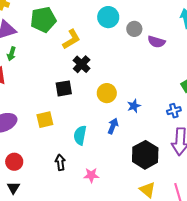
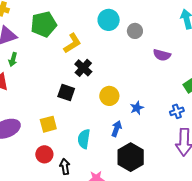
purple semicircle: (156, 42) -> (162, 55), moved
black square: (64, 88) -> (66, 92), turned 30
black hexagon: (145, 155) -> (131, 157), moved
red circle: (14, 162) -> (44, 154), moved

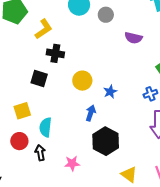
black cross: (83, 68) -> (55, 53), turned -30
cyan semicircle: (84, 139) -> (45, 127), moved

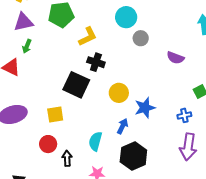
gray circle: (106, 15) -> (141, 38), moved
black square: (39, 79) -> (76, 85), size x1.5
blue star: (110, 92) -> (145, 108), size x1.5
cyan semicircle: (45, 127) -> (95, 141), moved

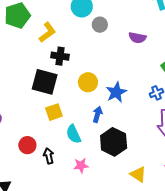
yellow square: (55, 114) -> (54, 112), moved
cyan semicircle: (95, 141) -> (73, 134), turned -30

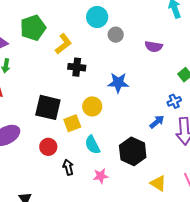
black square: (45, 82) -> (48, 107), moved
yellow circle: (88, 82) -> (92, 106), moved
blue star: (116, 92) -> (118, 83), moved, turned 30
blue arrow: (97, 114) -> (157, 122), moved, turned 35
red circle: (27, 145) -> (48, 147), moved

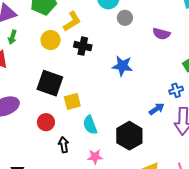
yellow circle: (92, 106) -> (51, 40), moved

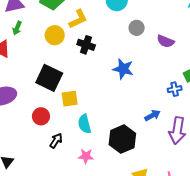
gray circle: (125, 18) -> (137, 28), moved
blue cross: (176, 90) -> (175, 89), moved
black arrow: (64, 145) -> (56, 141), turned 35

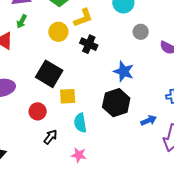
black hexagon: (122, 139) -> (116, 103), moved

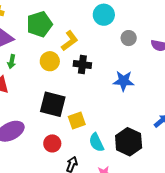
black hexagon: (116, 103) -> (129, 142), moved

